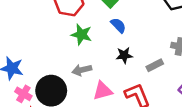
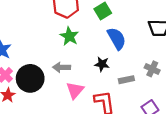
blue semicircle: (118, 25) -> (117, 38), moved, size x1.5
pink triangle: (103, 91) -> (75, 90), turned -48

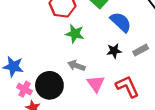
gray arrow: (62, 67) -> (76, 66), turned 35
gray rectangle: (126, 80) -> (141, 50), moved

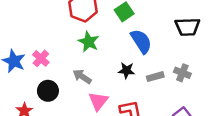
black circle: (49, 85) -> (48, 91), size x0.7
pink cross: (25, 89) -> (41, 58), moved

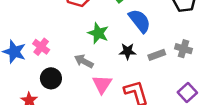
green star: (89, 42) -> (98, 33), moved

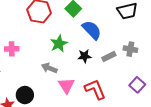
green star: (98, 33) -> (59, 44), turned 30
pink cross: (41, 47) -> (12, 49), moved, turned -32
black circle: (51, 78) -> (25, 95), moved

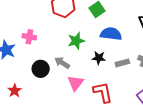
blue semicircle: (92, 30) -> (111, 34), turned -50
black circle: (25, 95) -> (41, 69), moved

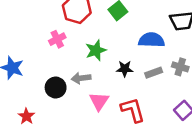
blue semicircle: (111, 34) -> (152, 40), moved
pink cross: (29, 37) -> (57, 39), moved, turned -32
gray arrow: (62, 63) -> (81, 78), turned -35

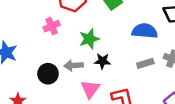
black star: (125, 69) -> (102, 61), moved

